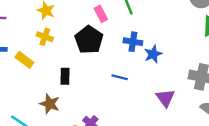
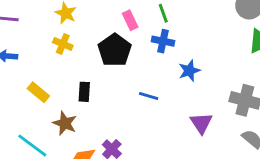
blue cross: (133, 42) -> (163, 41), moved
yellow rectangle: (24, 60) -> (38, 92), moved

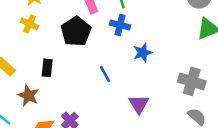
blue line: (149, 96) -> (105, 74), turned 42
purple triangle: (201, 123) -> (139, 104), moved

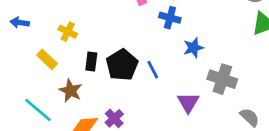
yellow cross: (29, 24) -> (68, 32), moved
black pentagon: (76, 31) -> (122, 65), moved
gray cross: (192, 81) -> (222, 79), moved

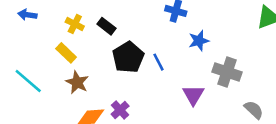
yellow rectangle: (47, 59) -> (66, 53), moved
black rectangle: (91, 62) -> (107, 26), moved, turned -60
cyan line: (38, 110) -> (28, 81), moved

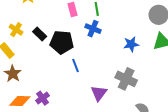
blue star: (199, 41) -> (131, 44), moved
black pentagon: (128, 57) -> (62, 42), moved, turned 30

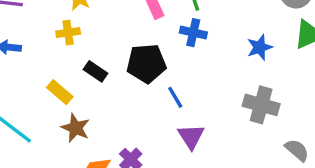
yellow cross: (16, 30) -> (68, 33), moved, turned -32
black rectangle: (40, 34) -> (95, 71), moved
purple triangle: (99, 93) -> (191, 136), moved

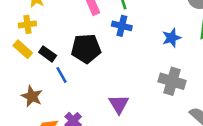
yellow rectangle: (60, 92) -> (23, 49), moved
blue line: (175, 97) -> (61, 75), moved

